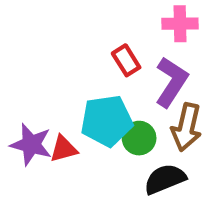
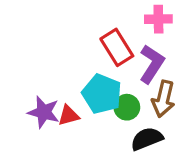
red rectangle: (126, 60) -> (117, 47), size x1.5
cyan pentagon: (107, 121) -> (102, 94), turned 30

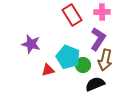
red rectangle: (117, 47) -> (72, 15), moved
purple star: (44, 112) -> (31, 44), moved

